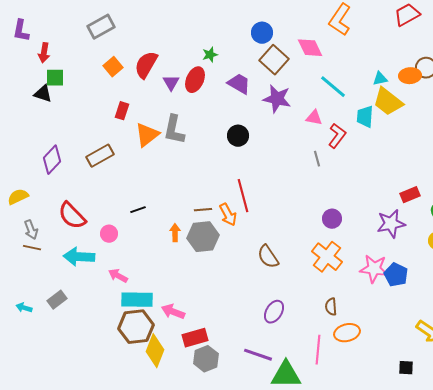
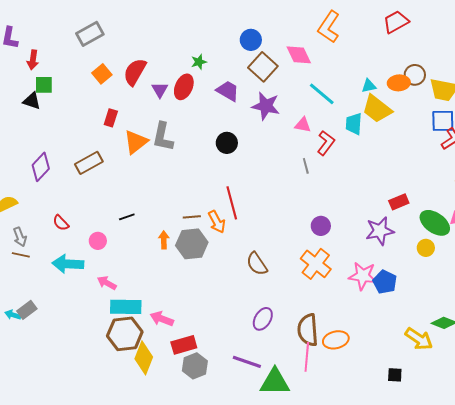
red semicircle: (72, 216) -> (61, 223), size x0.6
gray rectangle: (57, 300) -> (27, 310), moved
brown semicircle: (331, 307) -> (308, 330), moved, size x1.8

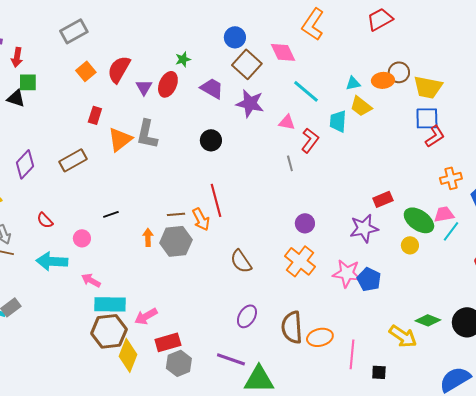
yellow trapezoid: (377, 109) -> (361, 106), size x0.7
pink arrow: (162, 319) -> (146, 316), turned -50
pink line: (307, 357) -> (352, 354), moved

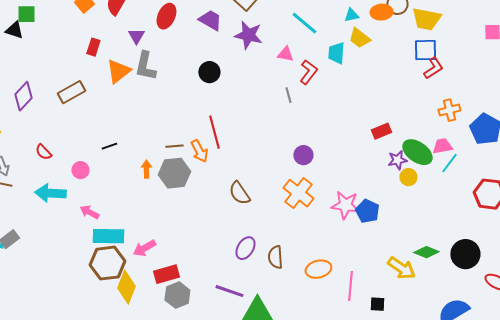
purple triangle: (144, 87) -> (136, 36), moved
purple star: (364, 228) -> (397, 160), moved, size x0.7
brown semicircle: (292, 327) -> (275, 257), moved, size x0.7

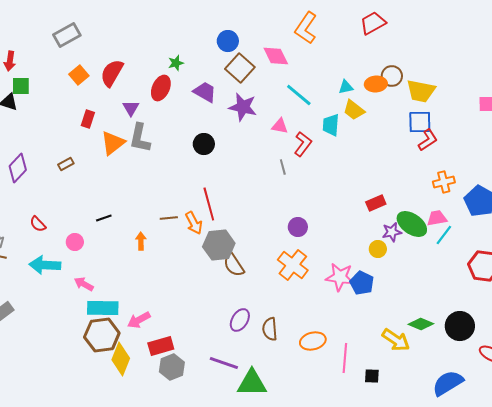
brown rectangle: (71, 92) -> (66, 164), size x0.6
gray hexagon: (174, 173) -> (219, 245), moved
yellow circle: (408, 177) -> (378, 249), moved

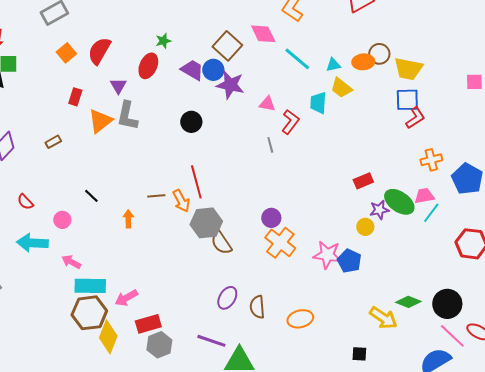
blue circle: (228, 41) -> (213, 70), moved
cyan line: (299, 95) -> (297, 59), moved
black line: (104, 218) -> (91, 196), turned 63
purple circle: (298, 227) -> (271, 218), moved
pink line: (345, 358) -> (452, 336), moved, turned -52

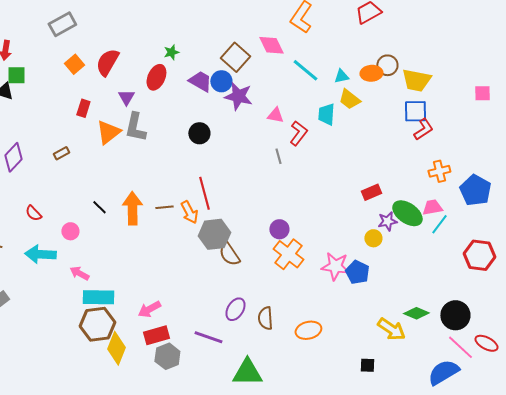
orange arrow: (128, 219) -> (132, 208), moved, size x1.8
pink arrow: (126, 298) -> (149, 309), moved
purple line: (211, 341) -> (208, 337), moved

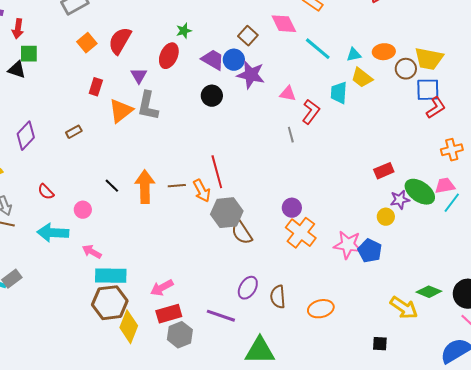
brown square: (235, 57) -> (248, 36), size x0.7
brown circle: (387, 65) -> (406, 69), moved
black circle: (199, 133) -> (212, 96), moved

